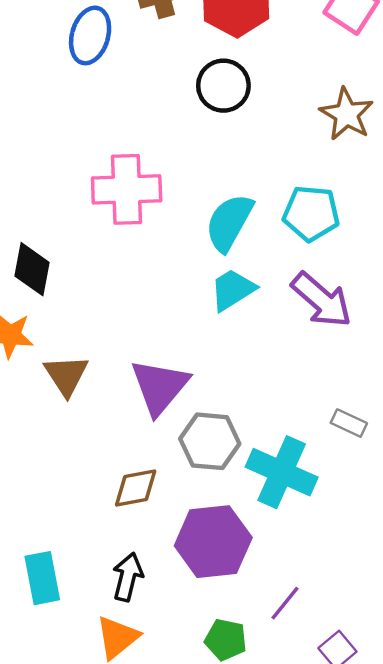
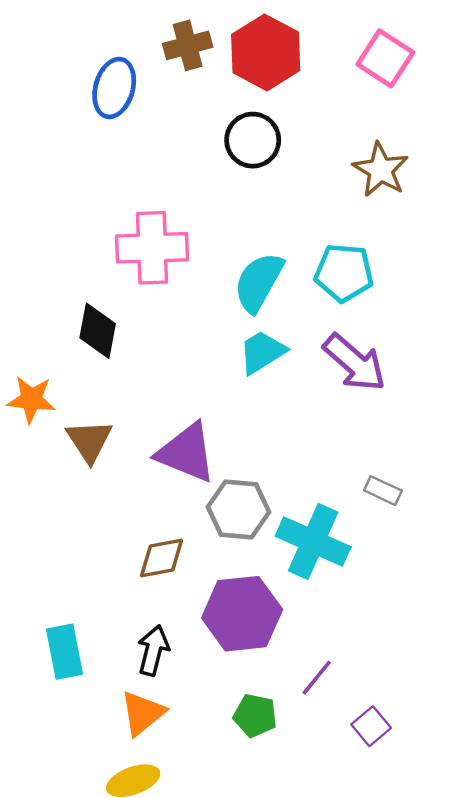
black diamond: (32, 269) -> (98, 331), moved
purple triangle: (160, 387) -> (186, 453), turned -48

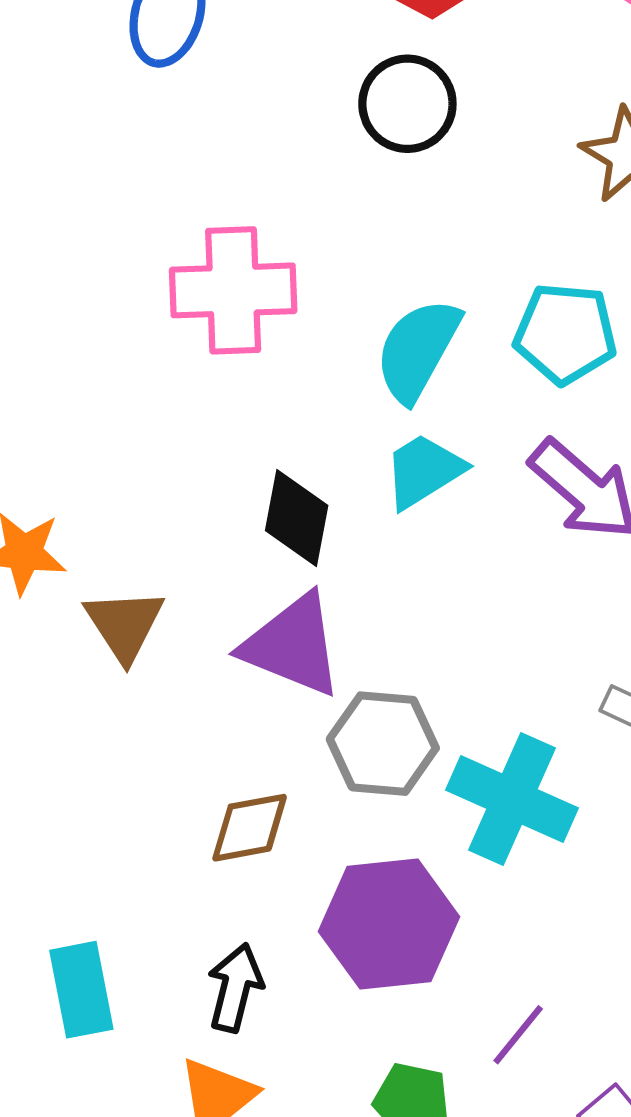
black diamond: (98, 331) -> (297, 518), moved

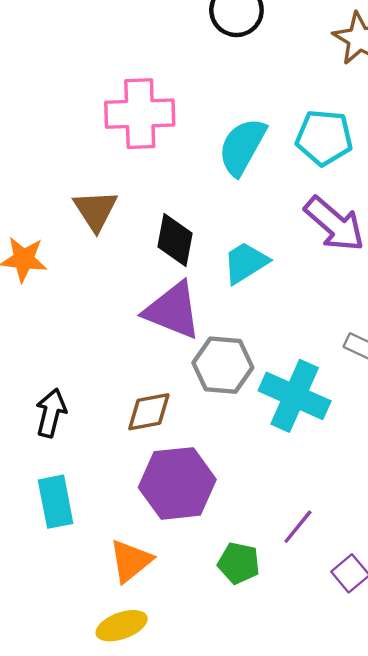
cyan trapezoid: (424, 471) -> (246, 263), moved
brown triangle: (124, 625) -> (95, 210), moved
purple hexagon: (389, 924) -> (177, 483), moved
black arrow: (235, 988) -> (51, 413), moved

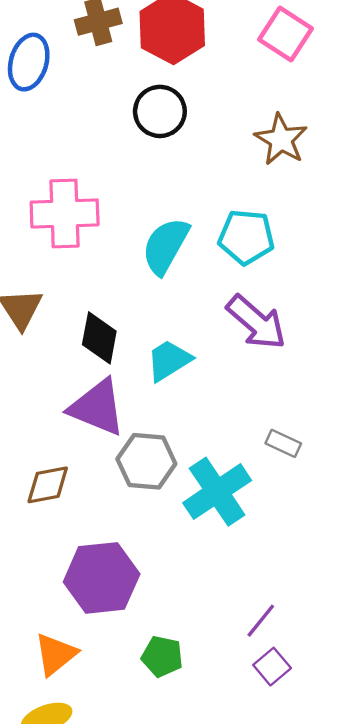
cyan cross: (295, 396) -> (217, 492), turned 32
brown diamond: (149, 412) -> (48, 485), moved
purple line: (298, 527) -> (261, 621), moved

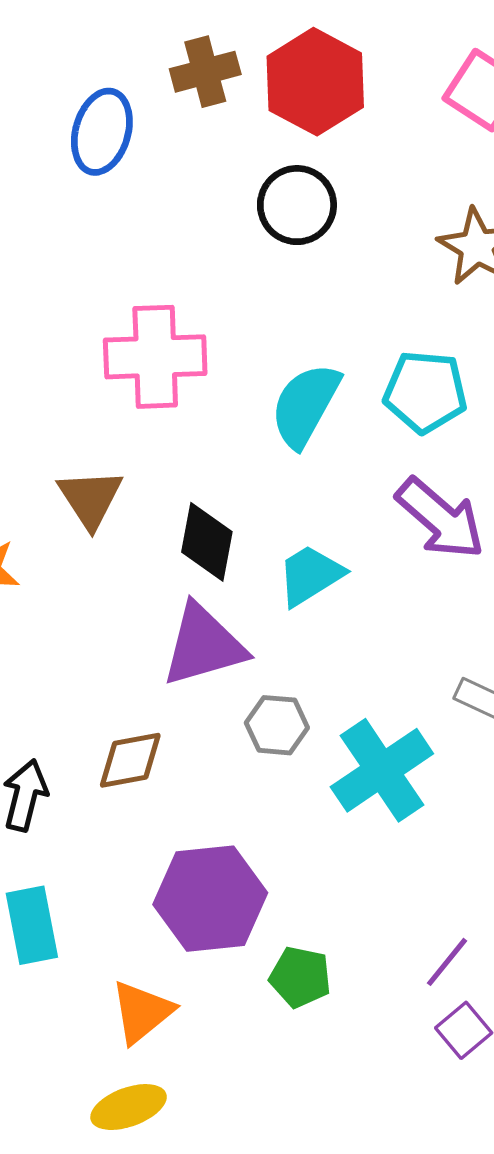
purple triangle: (97, 407) -> (204, 645), turned -38
gray hexagon: (146, 461) -> (277, 725), size x0.7
green pentagon: (162, 656) -> (300, 977), moved

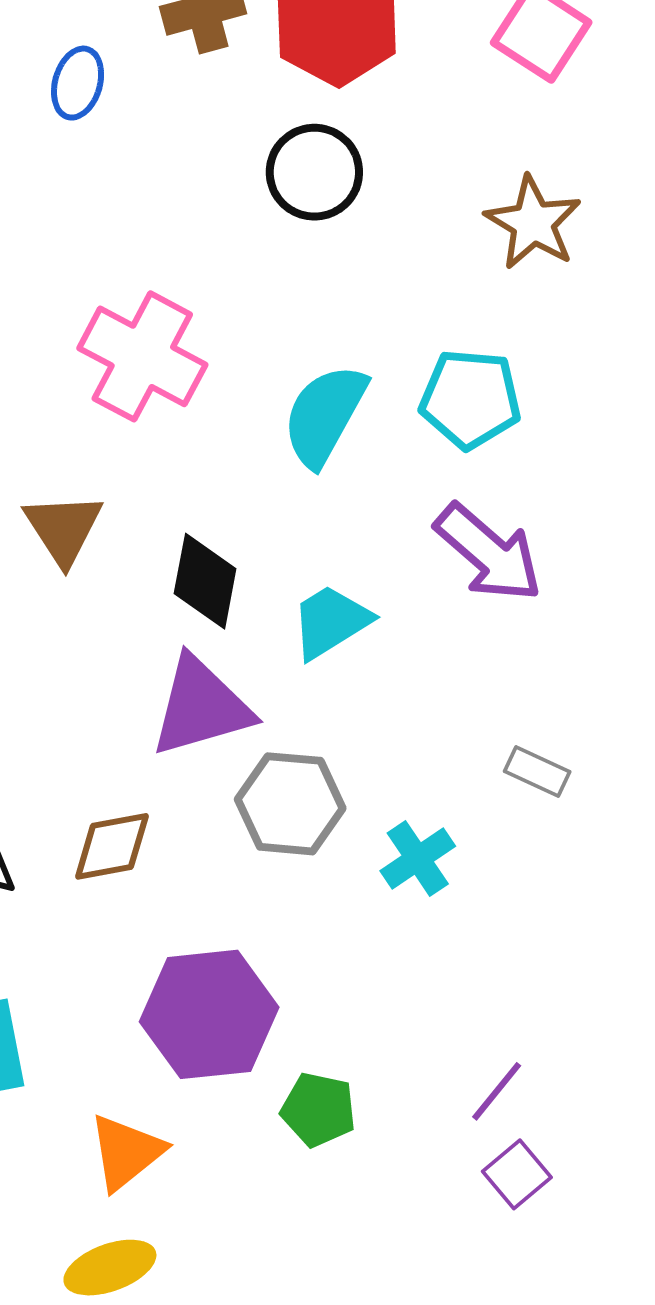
blue ellipse: (102, 132) -> (78, 83), size x0.7
pink cross: (155, 357) -> (142, 356), turned 30
gray hexagon: (277, 725) -> (290, 804), size x1.4
cyan cross: (382, 770) -> (418, 859), size x0.6

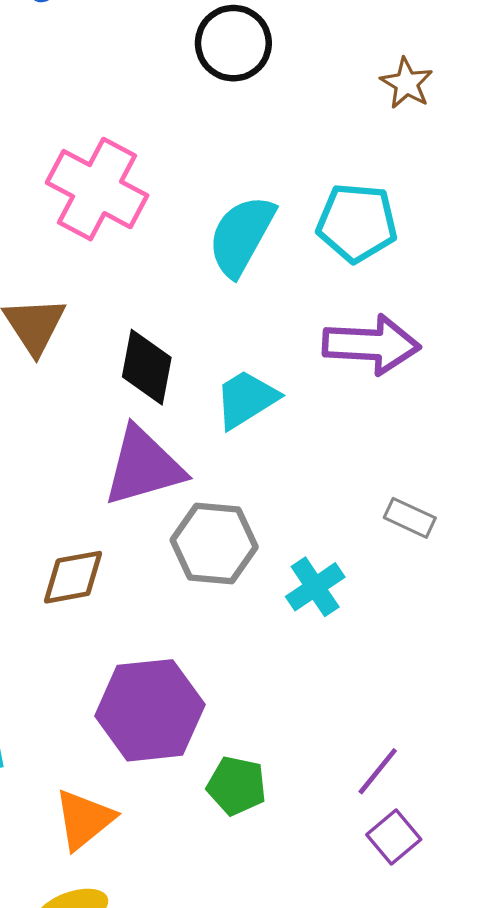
brown star: (533, 223) -> (407, 83), size x0.7
purple arrow: (489, 553) -> (371, 345), turned -38

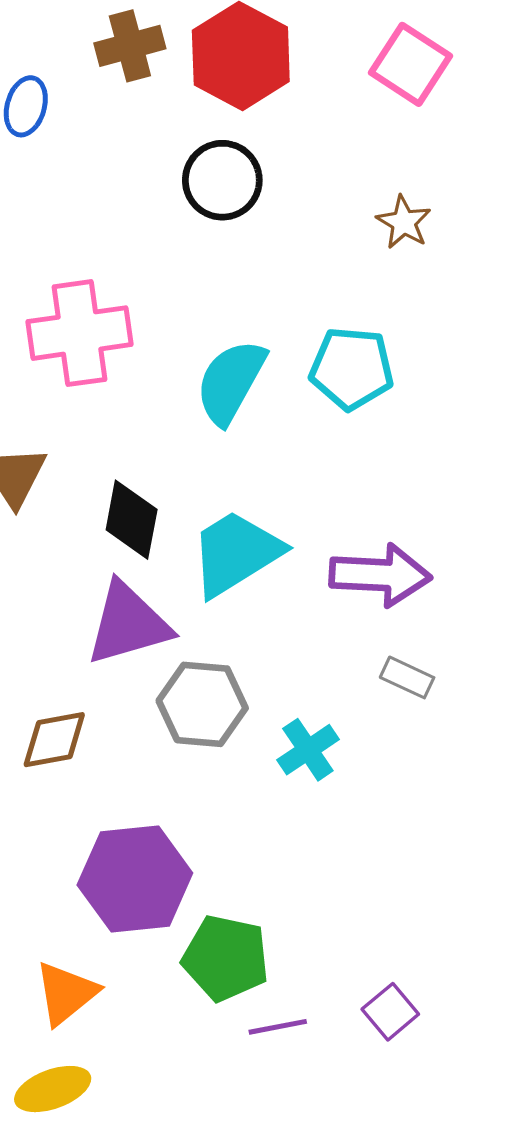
pink cross: (97, 189) -> (80, 333), turned -36
purple arrow: (371, 345) -> (380, 575), moved
cyan trapezoid: (246, 399) -> (236, 553), size x1.4
purple line: (378, 771) -> (278, 1027), moved, turned 40
green pentagon: (237, 786) -> (226, 958), size x1.4

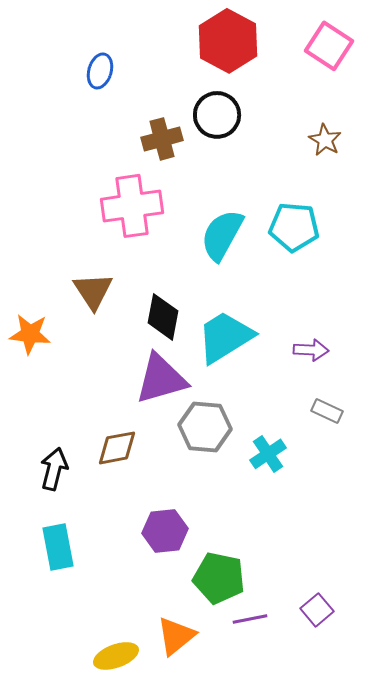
brown cross: (130, 46) -> (162, 139), moved
purple arrow: (380, 575) -> (311, 350), size x0.6
purple hexagon: (135, 879) -> (165, 531), size x0.7
orange triangle: (66, 993) -> (176, 636), moved

